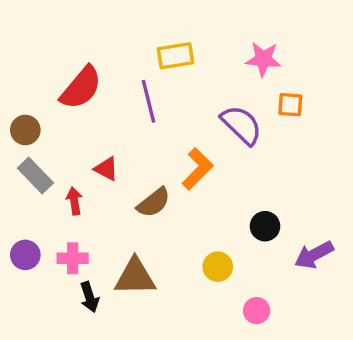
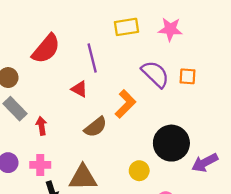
yellow rectangle: (176, 56) -> (127, 27), moved
orange square: (290, 105) -> (187, 76), moved
red triangle: (106, 169) -> (79, 89), moved
black circle: (265, 226) -> (171, 143), size x1.8

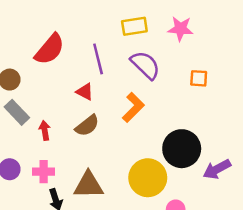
purple semicircle: (155, 74) -> (145, 65), moved
brown semicircle: (95, 127) -> (87, 126), moved
yellow circle: (139, 171) -> (148, 178), size x1.8

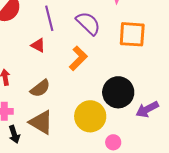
orange square: (199, 78) -> (132, 34), size x1.8
brown semicircle: (87, 126) -> (40, 88), moved
brown triangle: (88, 185) -> (41, 122), turned 32

